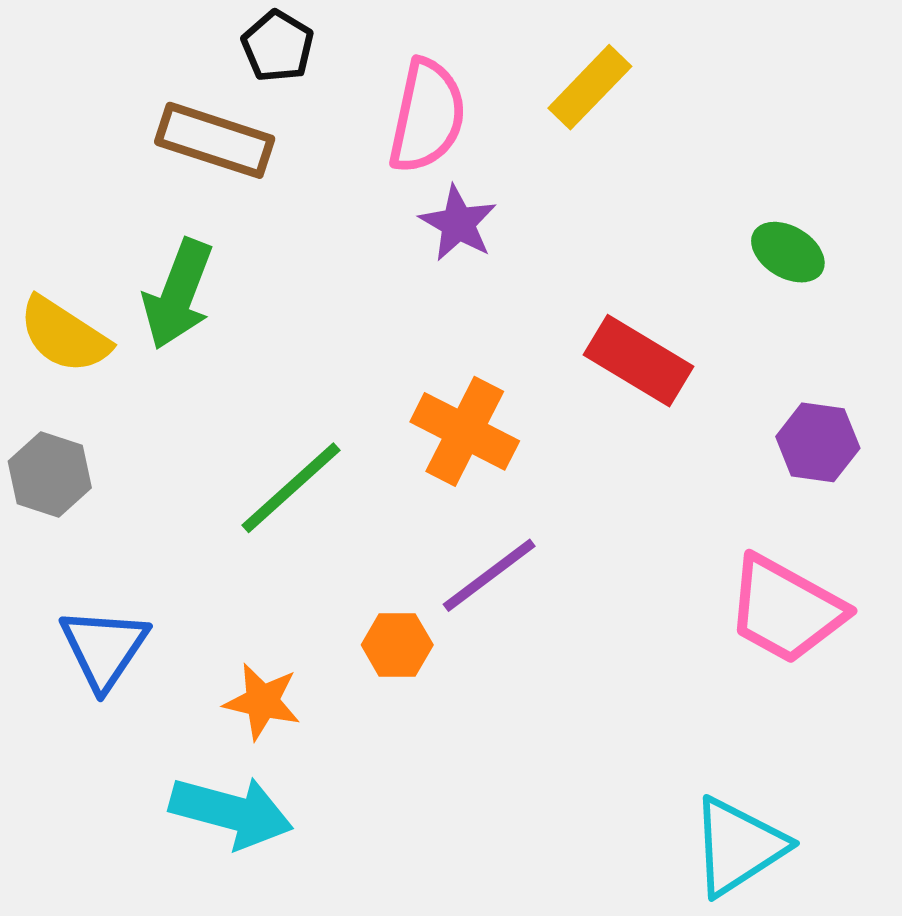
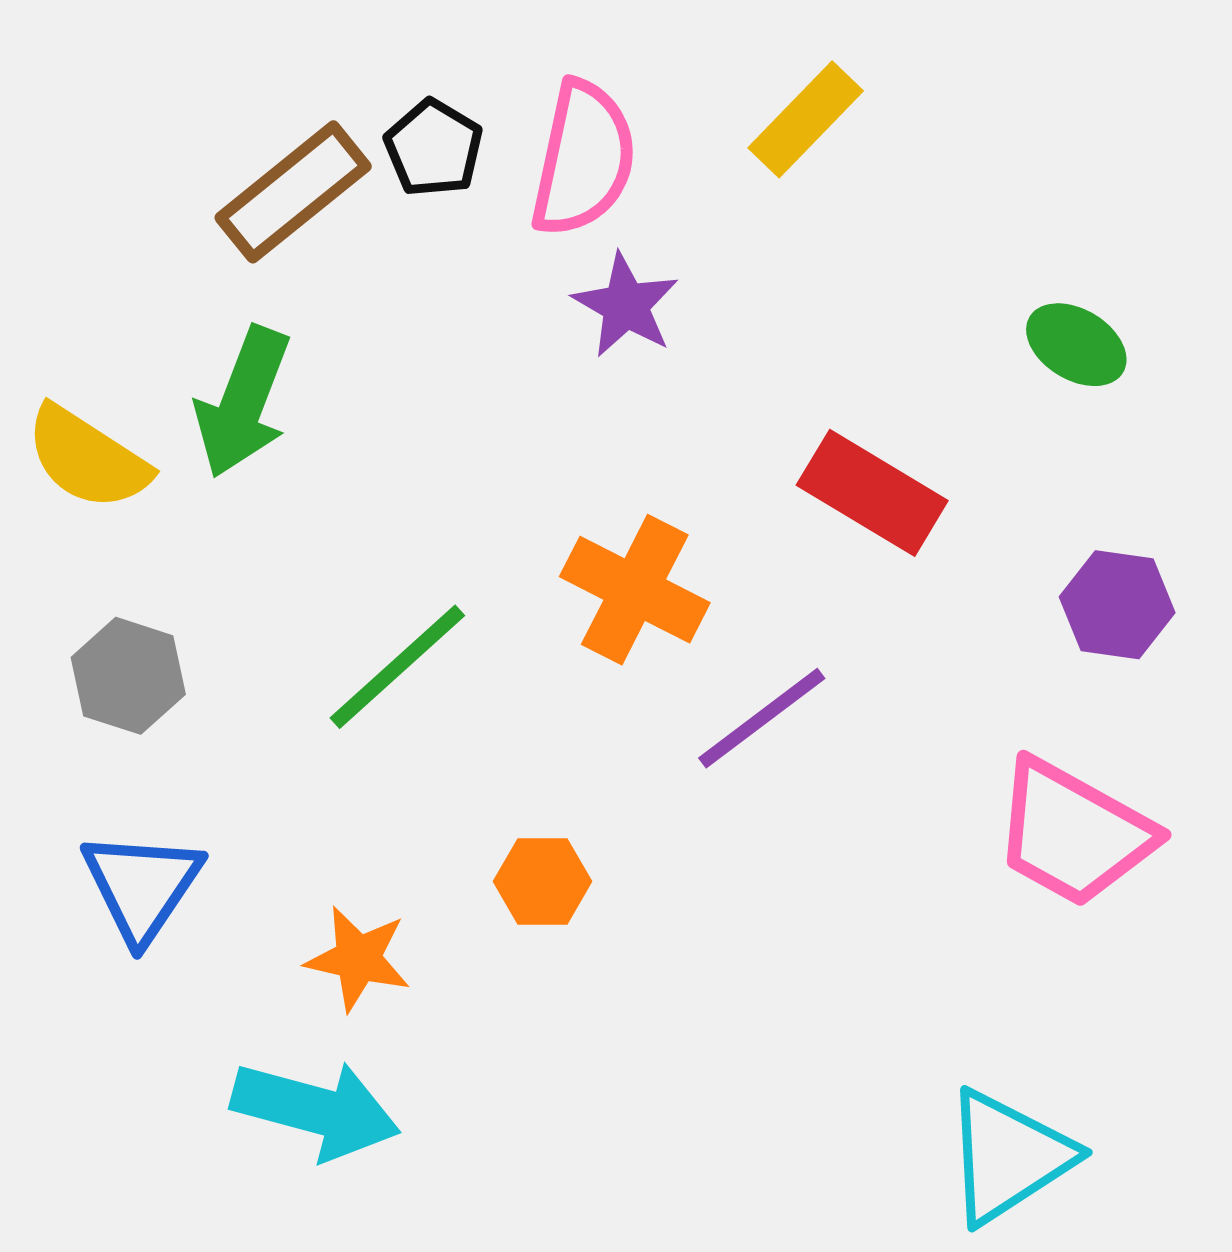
black pentagon: (278, 46) -> (434, 148), moved
brown rectangle: (215, 140) -> (293, 192), turned -57
gray hexagon: (50, 475) -> (128, 676), moved
purple line: (489, 575) -> (762, 718), moved

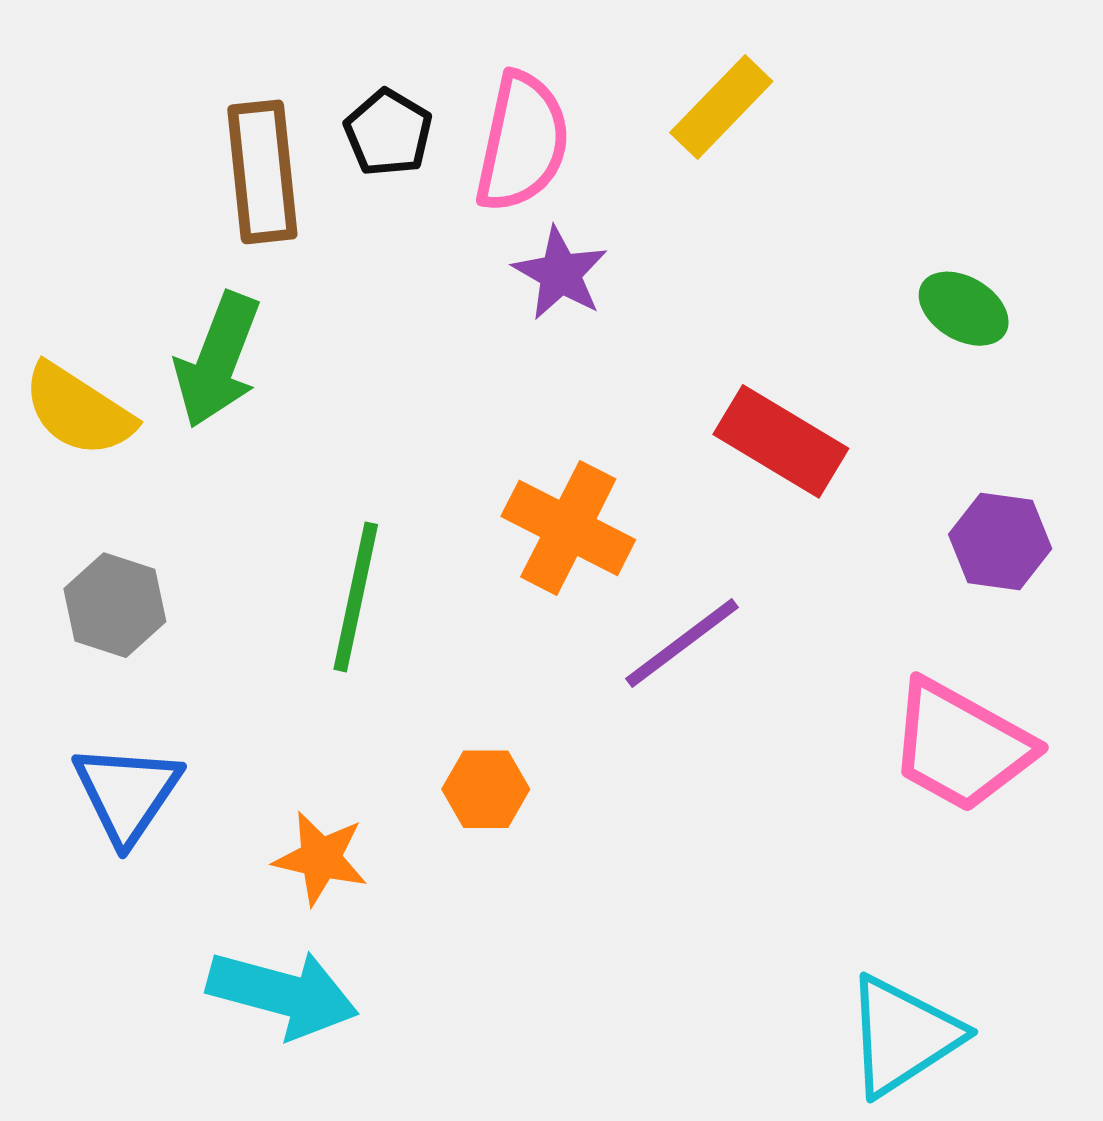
brown rectangle: (293, 192) -> (262, 172), turned -57
green line: (397, 667) -> (356, 597), turned -36

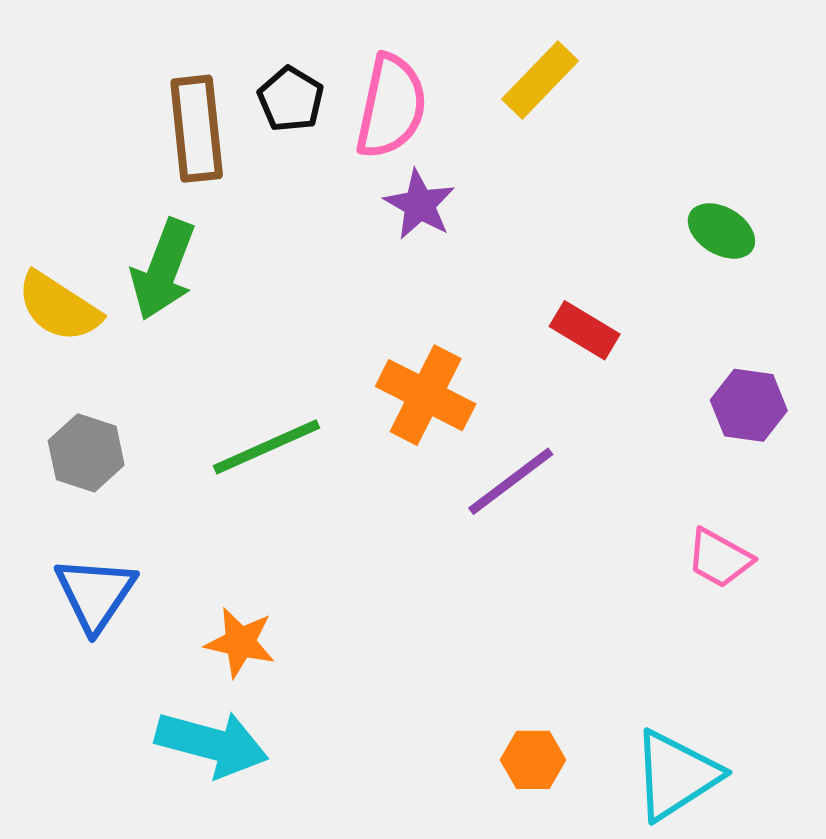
red rectangle: (781, 441) -> (585, 330), size x0.7
green line: (356, 597) -> (266, 447), turned 54
pink trapezoid: (961, 746) -> (719, 558), size x0.6
orange hexagon: (486, 789) -> (533, 760), moved

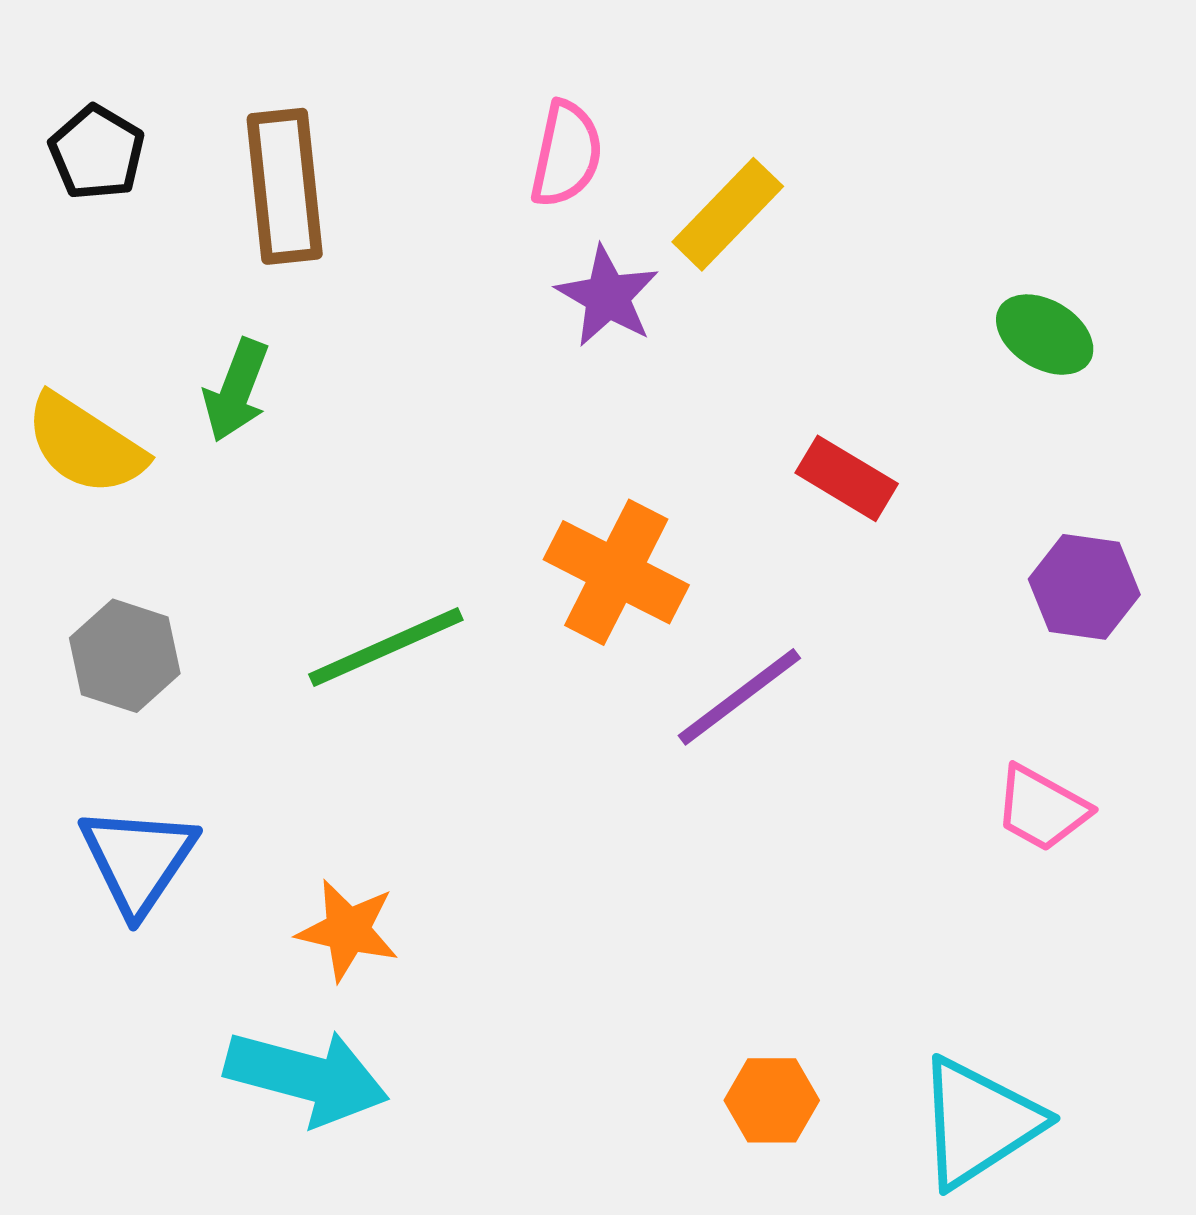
yellow rectangle: (540, 80) -> (728, 214), moved
black pentagon: (291, 99) -> (97, 153), moved
pink semicircle: (391, 106) -> (566, 154), size x0.7
green arrow: (163, 269) -> (236, 390), size x0.7

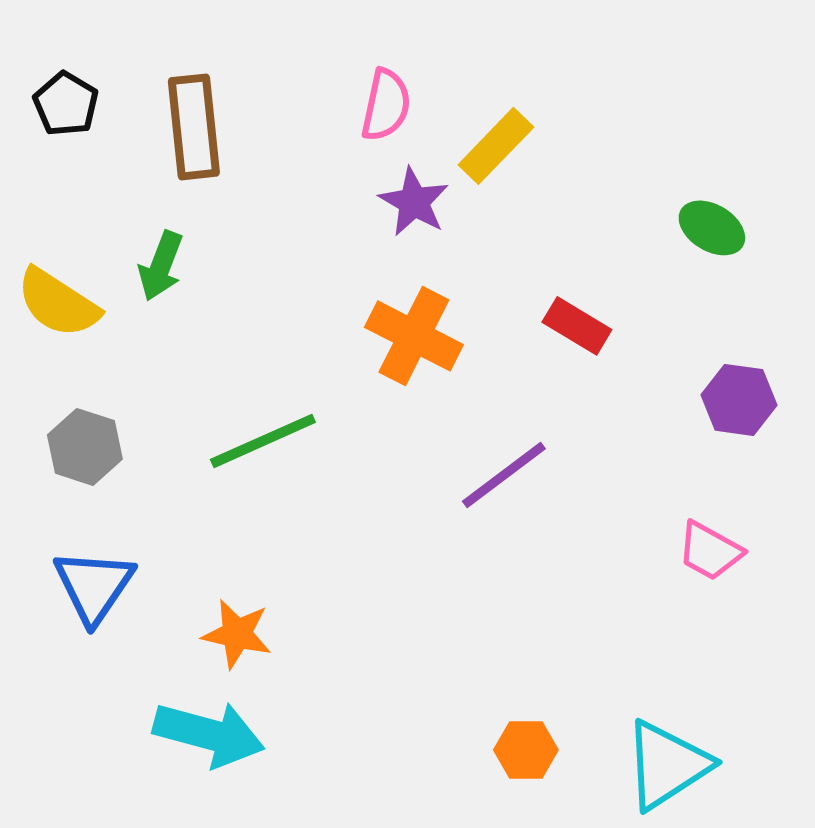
orange cross: (616, 572) -> (414, 336), moved

